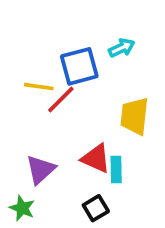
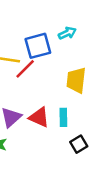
red triangle: (96, 158) -> (39, 117), moved
black square: (96, 208) -> (79, 144), moved

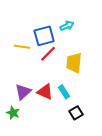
red line: (25, 69) -> (48, 54), moved
cyan rectangle: (63, 117) -> (64, 92), turned -32

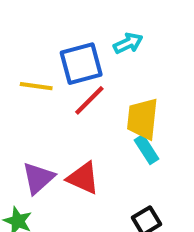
cyan rectangle: (64, 92) -> (147, 149), moved

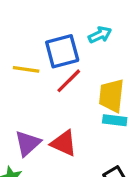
cyan rectangle: (147, 149) -> (115, 120), turned -50

